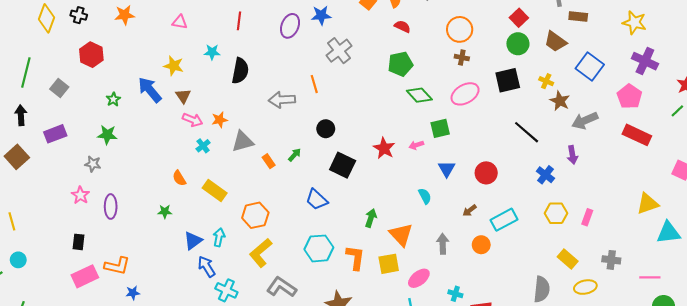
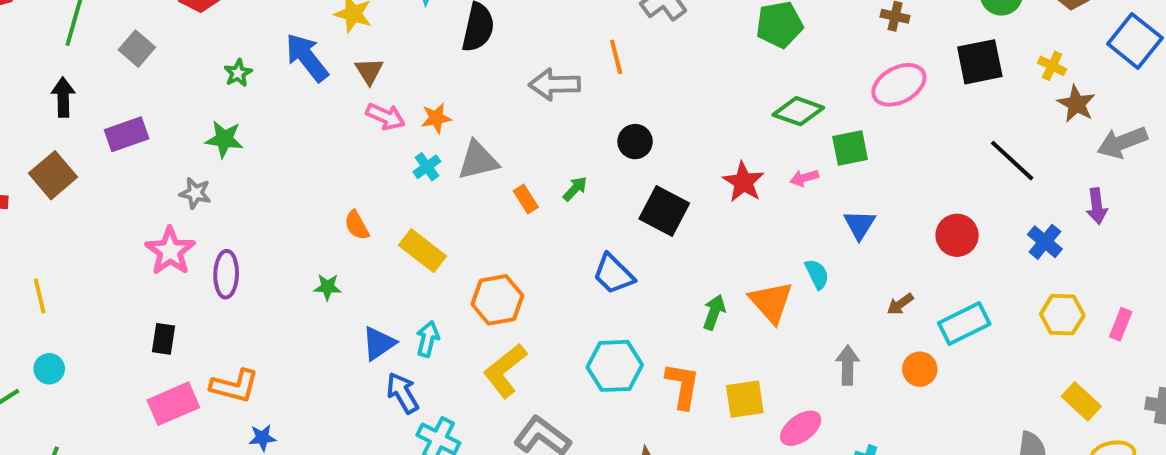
green diamond: (419, 95) -> (798, 111), moved, turned -30
cyan cross: (203, 146) -> (427, 167), moved
red circle: (486, 173) -> (957, 235), moved
pink star: (80, 195) -> (170, 251), size x1.4
orange triangle: (401, 235) -> (771, 302), moved

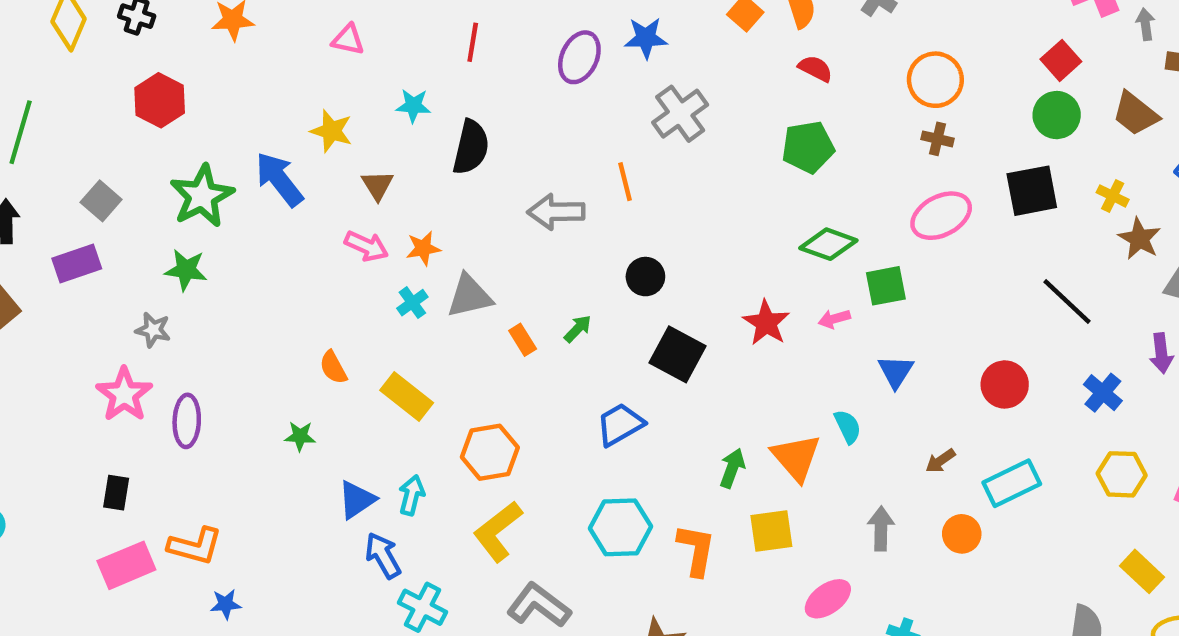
gray square: (137, 49) -> (101, 201), moved
brown triangle: (369, 71) -> (377, 185), moved
green star: (238, 73) -> (202, 196), size x2.0
blue trapezoid: (614, 274) -> (620, 424), turned 105
yellow square: (745, 399) -> (771, 531), moved

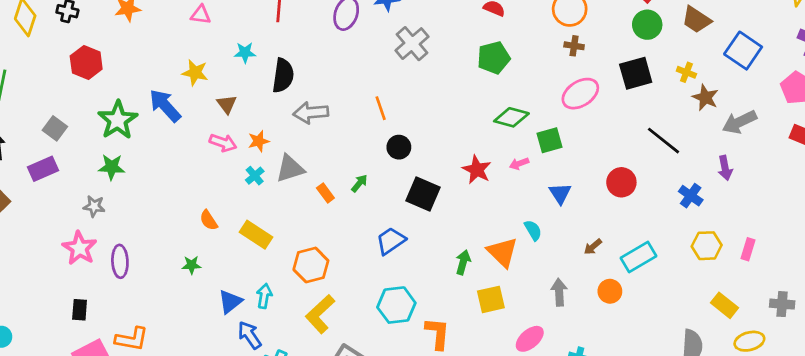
orange line: (625, 182) -> (381, 108), moved
gray arrow: (556, 212) -> (311, 113), moved
red circle: (1005, 384) -> (621, 182), moved
orange L-shape: (696, 550) -> (438, 333), moved

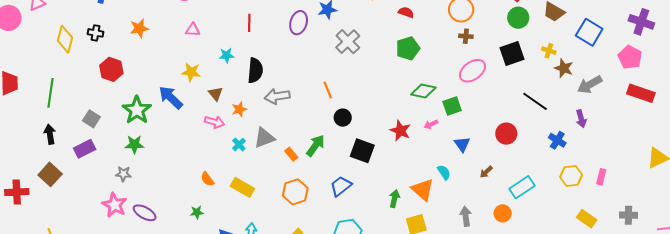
orange star: (259, 141) -> (239, 109), moved
green arrow: (359, 183) -> (315, 146), size x1.6
brown arrow: (593, 247) -> (486, 172), moved
purple ellipse: (120, 261) -> (145, 213), turned -55
orange hexagon: (311, 265) -> (295, 192), moved

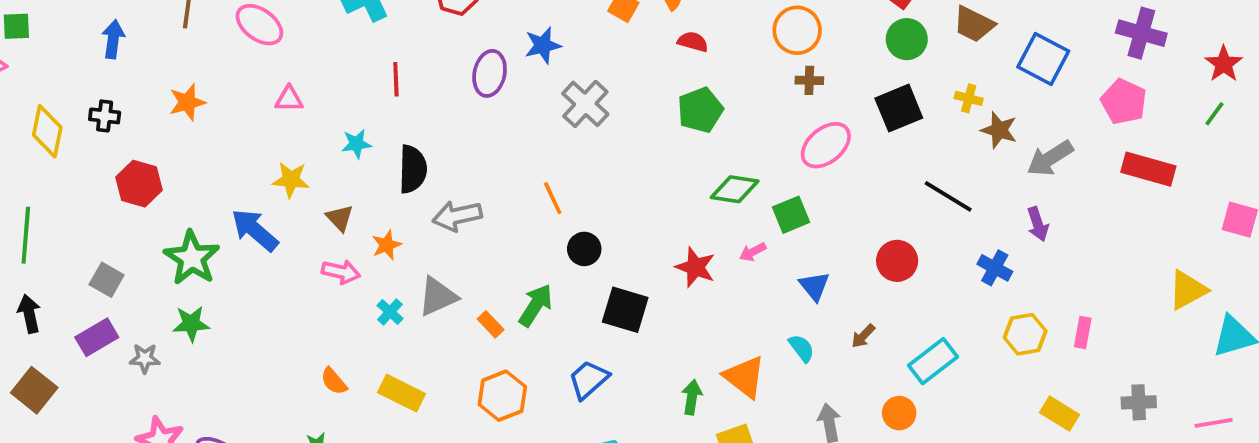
cyan semicircle: (444, 172) -> (801, 348), moved
gray star: (123, 174) -> (145, 358), moved

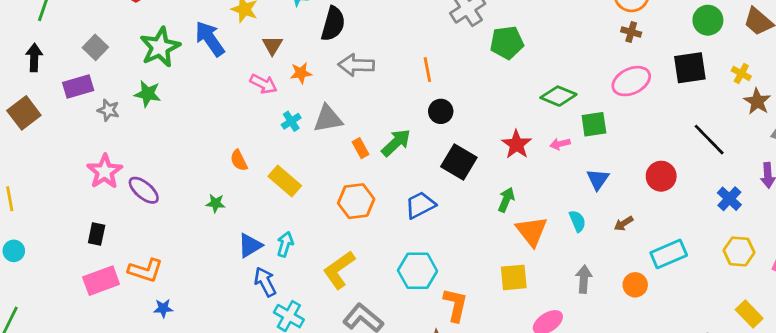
green pentagon: (700, 110) -> (507, 43), moved
green arrow: (692, 397) -> (506, 200), moved

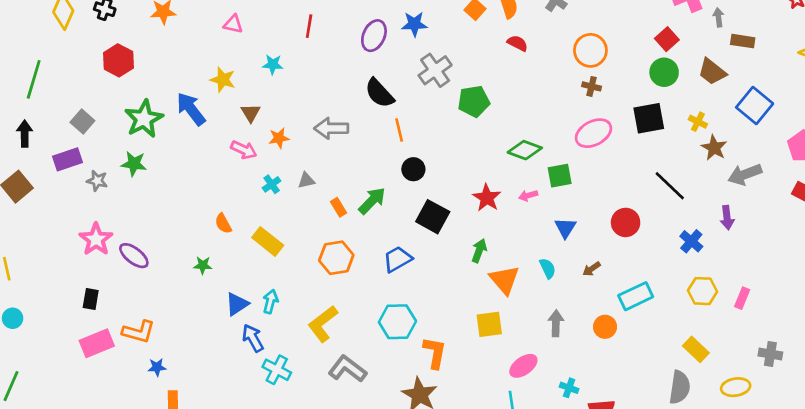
black semicircle: (333, 24) -> (379, 93), moved, turned 124
gray triangle: (328, 119) -> (306, 181), size x0.6
yellow rectangle: (749, 314) -> (696, 349), moved

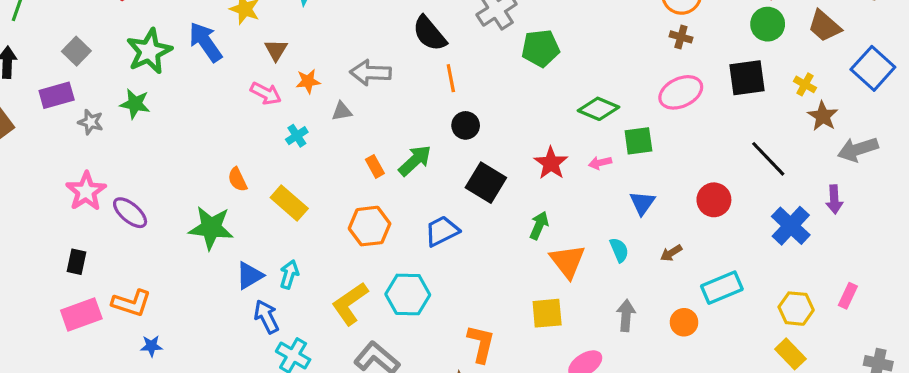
gray triangle: (306, 181) -> (342, 111), moved
blue cross: (691, 241) -> (791, 226), size x1.4
green star: (203, 265) -> (211, 228), size x2.0
yellow hexagon: (702, 291) -> (796, 309), moved
cyan hexagon: (397, 322) -> (408, 294), moved

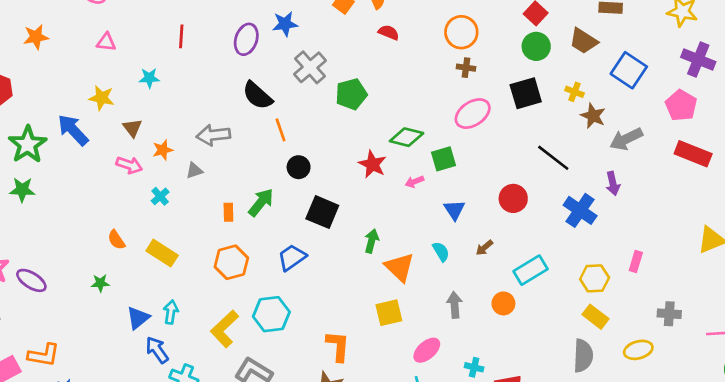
red star: (551, 163) -> (372, 164), moved
orange rectangle: (375, 166) -> (228, 212), turned 36
green star: (211, 228) -> (100, 283), size x0.5

